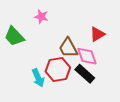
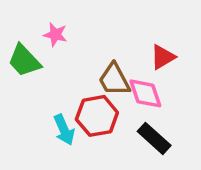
pink star: (41, 17) -> (55, 35), moved
black rectangle: (85, 74) -> (154, 138), moved

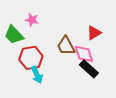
red hexagon: (97, 116) -> (31, 58), moved
black rectangle: (154, 138) -> (89, 69), moved

